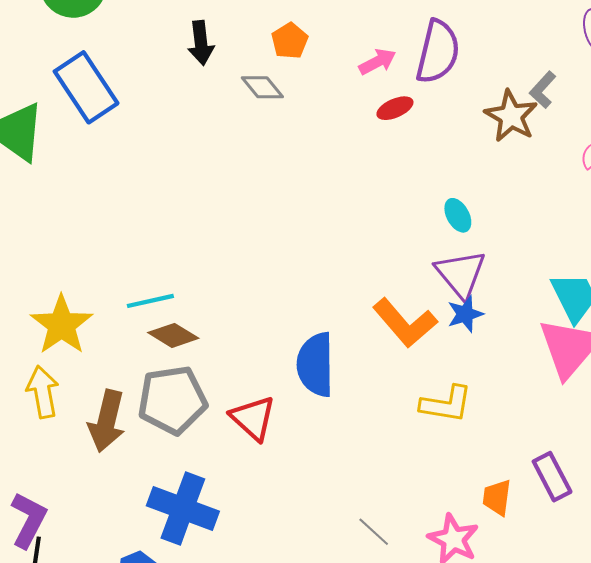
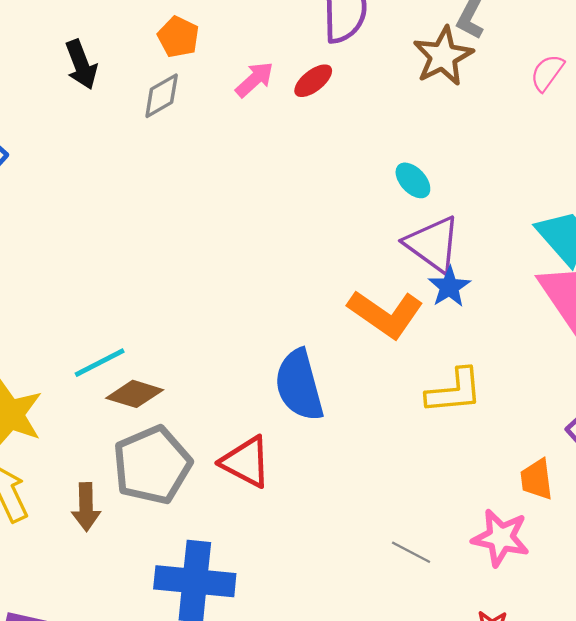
pink arrow: (377, 62) -> (254, 80), moved
gray diamond: (262, 87) -> (162, 96), turned -66
brown star: (511, 116) -> (443, 56), turned 30
brown arrow: (107, 421) -> (86, 507), size x0.7

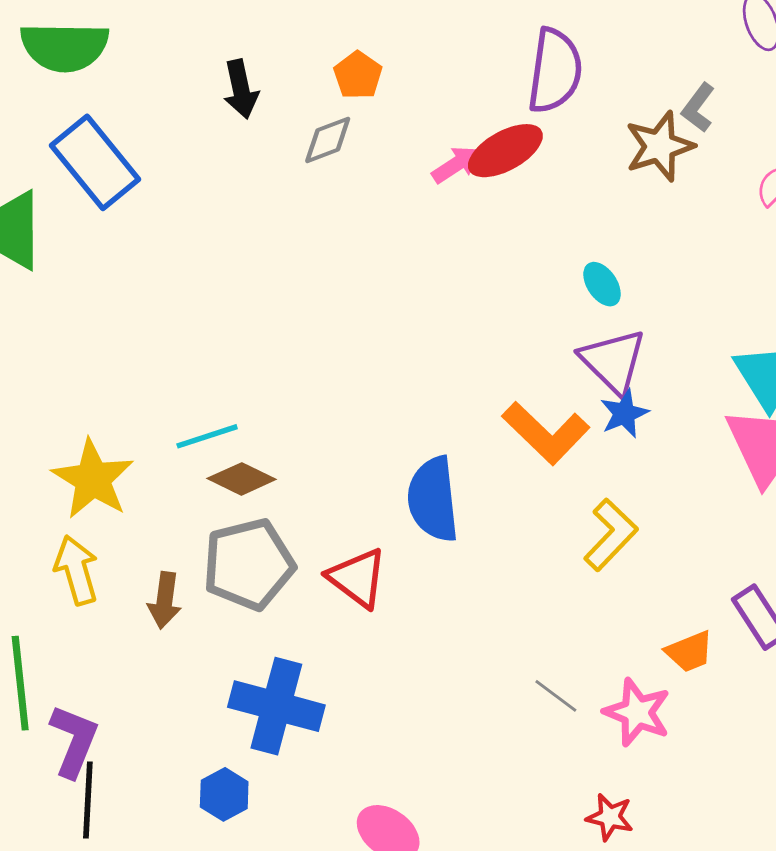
pink arrow: (254, 80) -> (456, 165), moved
red ellipse: (313, 81) -> (505, 151), size x1.6
yellow L-shape: (454, 391) -> (611, 535), turned -50
orange trapezoid: (537, 479) -> (689, 652), turned -114
gray line: (411, 552) -> (556, 696), moved

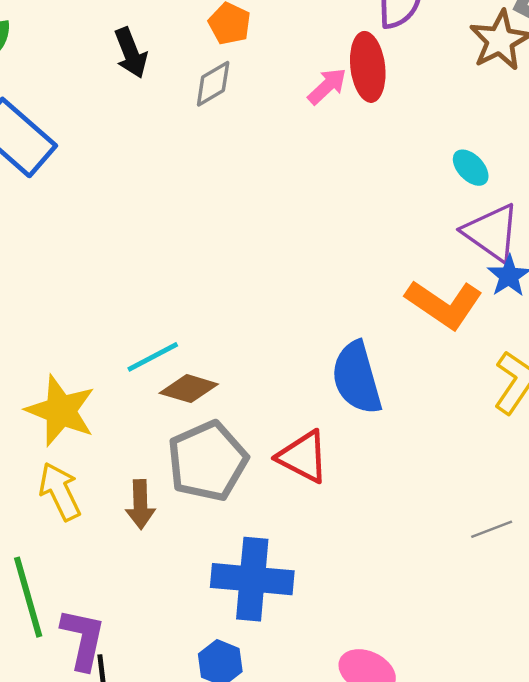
red ellipse: (505, 151) -> (368, 67), turned -58
gray line: (556, 696) -> (492, 529), turned -48

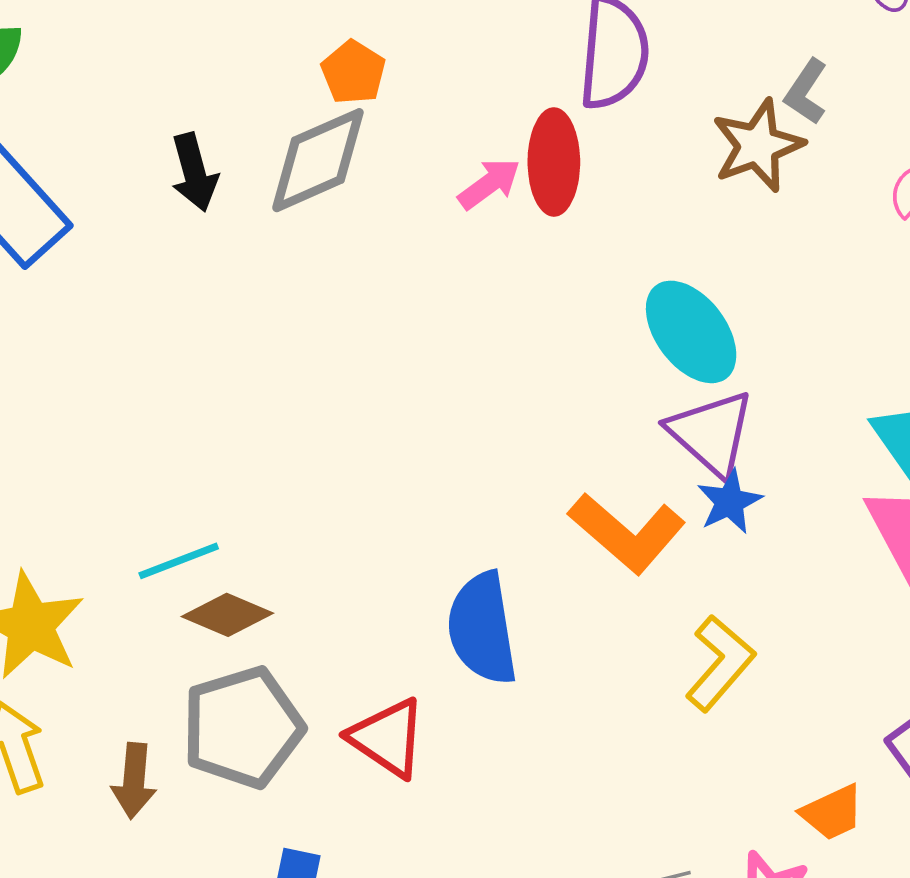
black arrow: (131, 53) -> (194, 172), moved
gray diamond: (213, 84) -> (318, 160), size x1.6
cyan ellipse: (471, 168) -> (691, 332), size x1.8

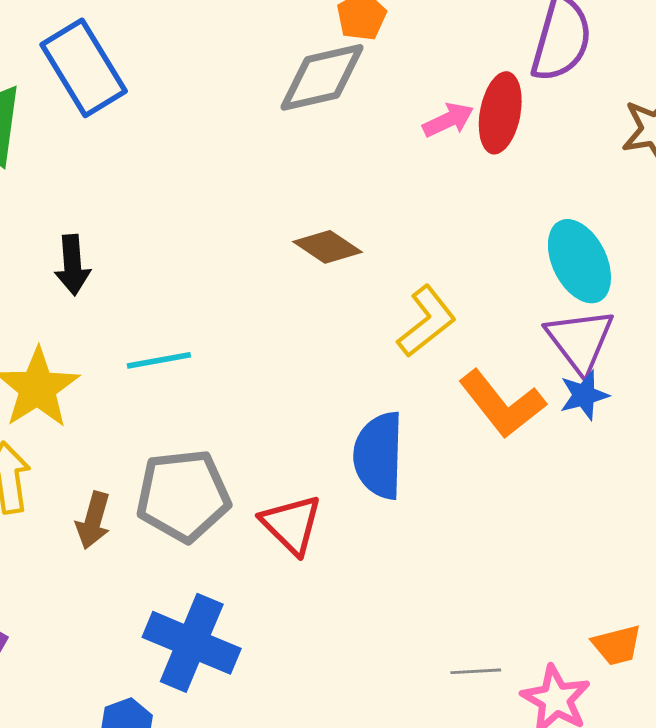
black arrow: (194, 172) -> (72, 265), moved
brown diamond: (227, 615) -> (327, 247), moved
yellow L-shape: (720, 663) -> (427, 321), moved

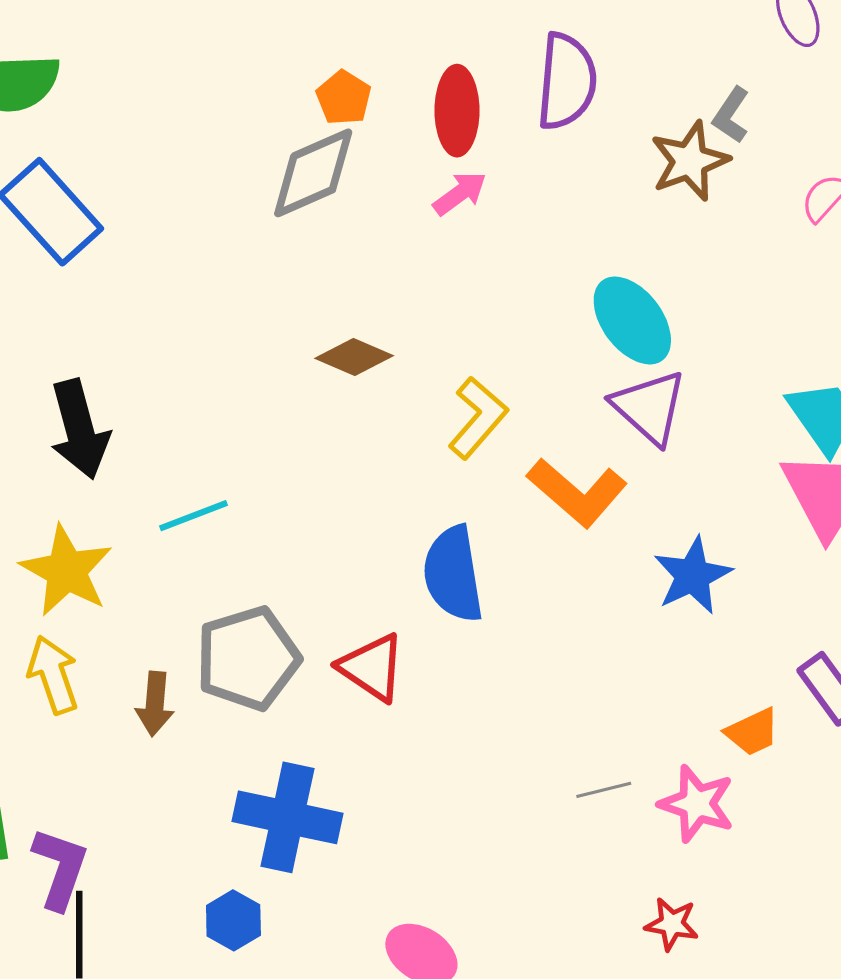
red ellipse: (500, 113) -> (457, 111), moved
black arrow: (72, 265) -> (79, 429), size x1.5
blue star: (584, 395) -> (693, 576), moved, size x1.4

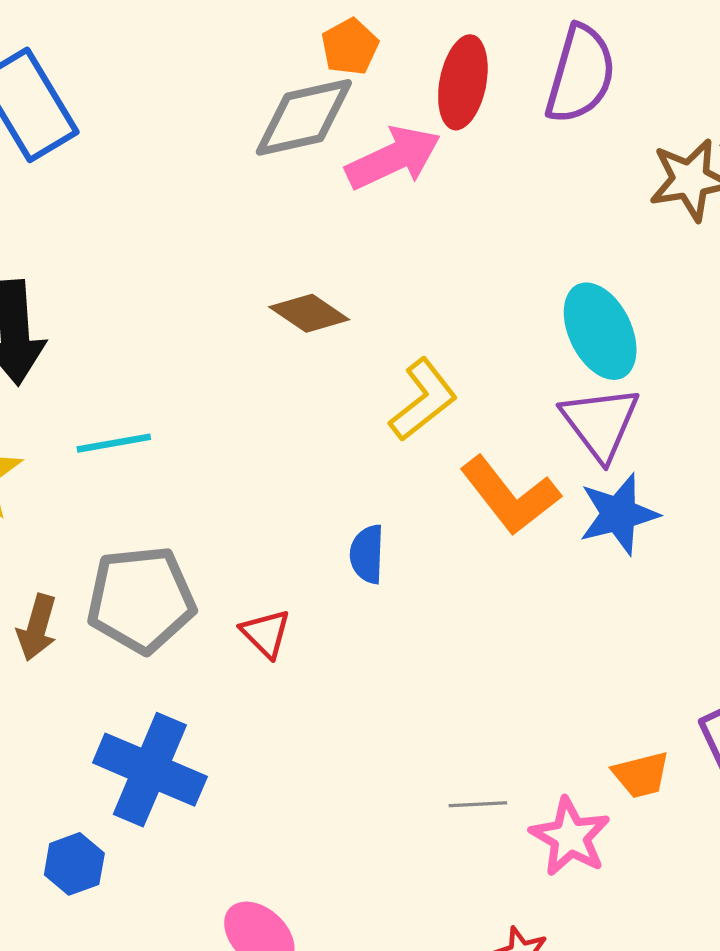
pink arrow: (460, 193) -> (393, 158), moved, size x1.6
blue semicircle: (453, 574) -> (367, 554), size x0.6
blue star: (693, 576) -> (619, 514), moved
red triangle: (372, 667) -> (266, 633), size x0.7

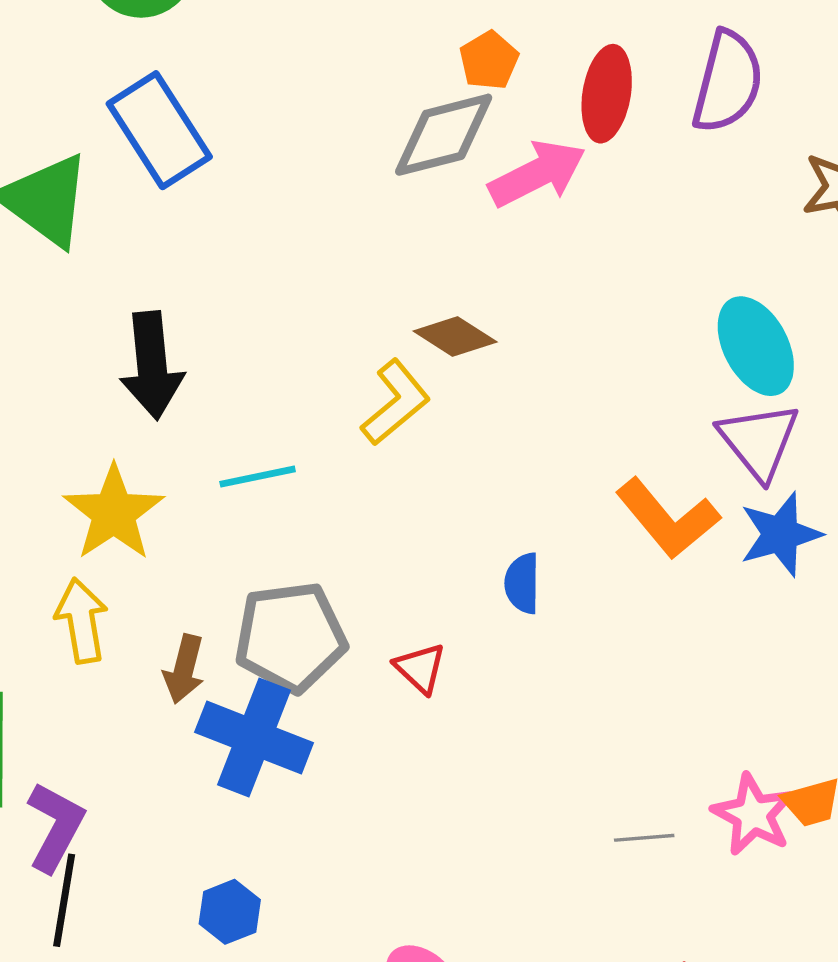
yellow L-shape: (423, 400) -> (396, 402), moved
blue cross: (150, 770) -> (254, 737), moved
pink star: (570, 837) -> (753, 814), moved

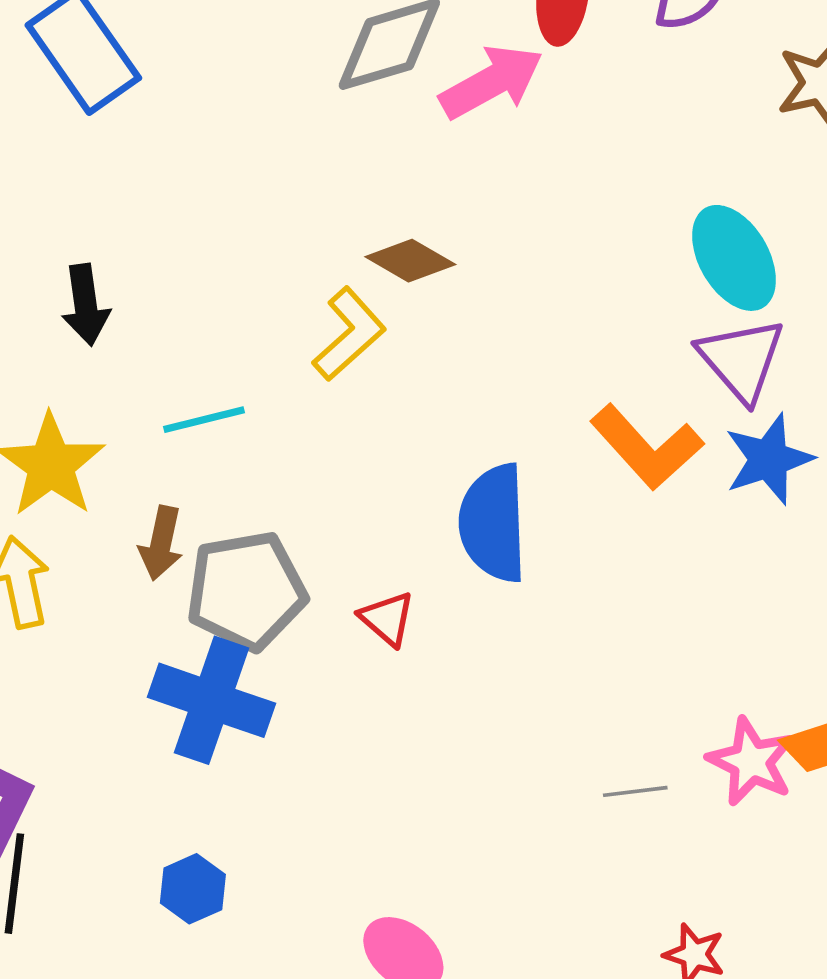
black arrow: (152, 365) -> (86, 305), size x0.7
blue semicircle: (522, 583) -> (493, 523), size x1.8
brown arrow: (184, 669) -> (161, 543), moved

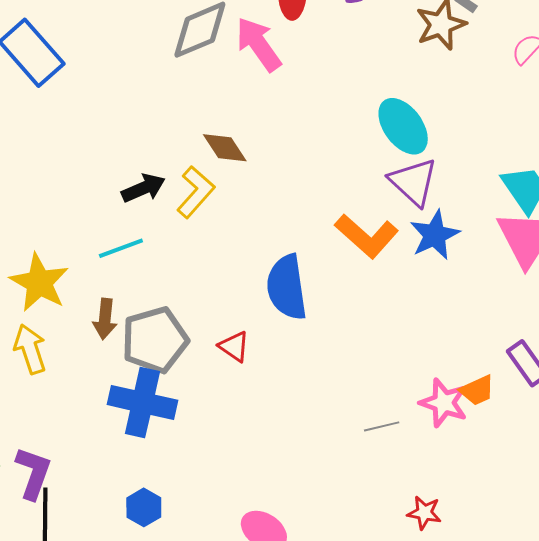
pink arrow: (491, 82) -> (259, 44), turned -90
brown diamond: (410, 261) -> (225, 148), turned 33
black arrow: (86, 305) -> (143, 188), moved, turned -99

